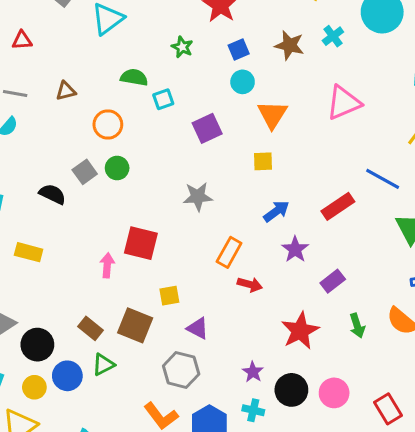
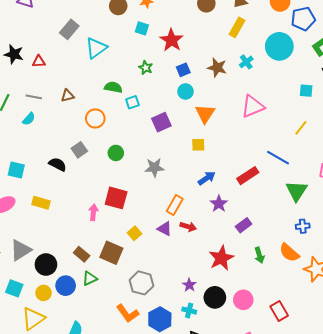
green circle: (117, 168) -> (116, 153), moved
yellow square: (169, 296) -> (134, 233), turned -32
purple triangle: (198, 328) -> (165, 229), moved

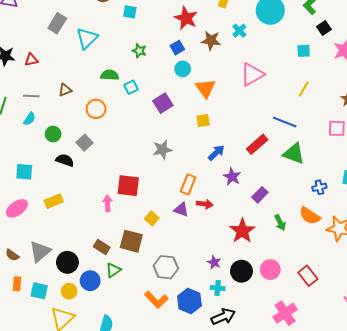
red star: (171, 40) -> (186, 18), moved
green circle: (116, 153) -> (53, 134), moved
green triangle: (297, 191) -> (294, 154), moved, turned -35
yellow rectangle: (41, 203) -> (54, 201), turned -30

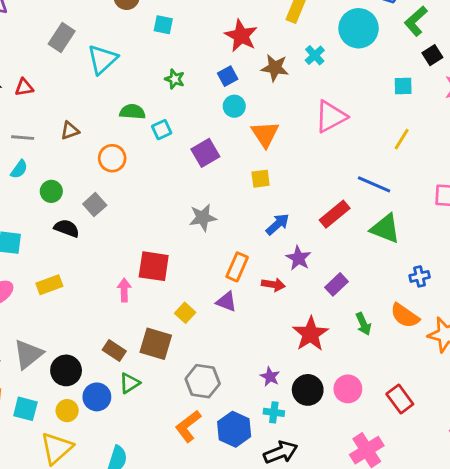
red arrow: (205, 204) -> (273, 285), moved
orange L-shape: (156, 300) -> (188, 426), turned 95

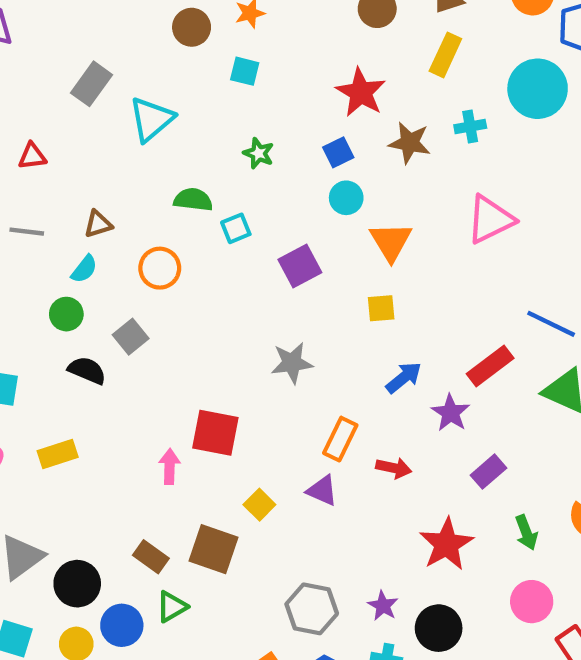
cyan cross: (315, 55) -> (470, 126), turned 30
cyan semicircle: (19, 169) -> (84, 269), moved
purple star: (299, 258) -> (451, 413), moved
gray hexagon: (203, 381) -> (312, 609), moved
pink circle: (348, 389) -> (532, 602), moved

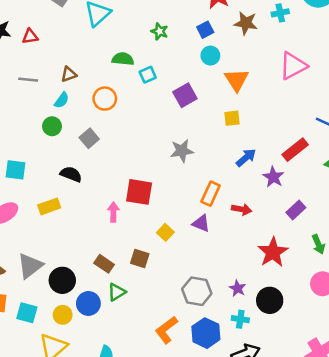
black semicircle: (87, 370) -> (71, 174), moved
brown square: (214, 549) -> (140, 259), size x0.7

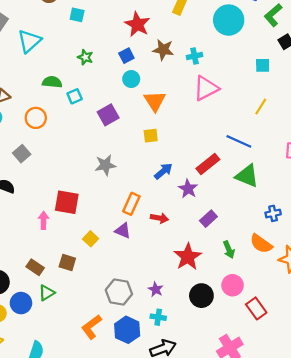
cyan cross: (280, 13) -> (194, 56), moved
black circle: (270, 300) -> (201, 296), moved

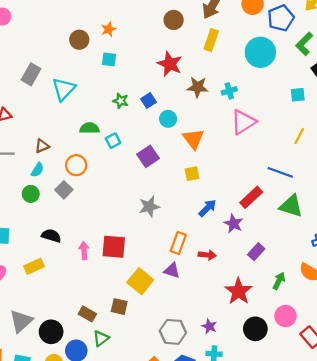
blue square: (126, 56) -> (149, 100), moved
gray square: (22, 154) -> (64, 190), moved
pink arrow: (44, 220) -> (84, 251), moved
yellow square: (91, 239) -> (140, 281), size x1.6
green arrow: (229, 250) -> (279, 281), turned -126

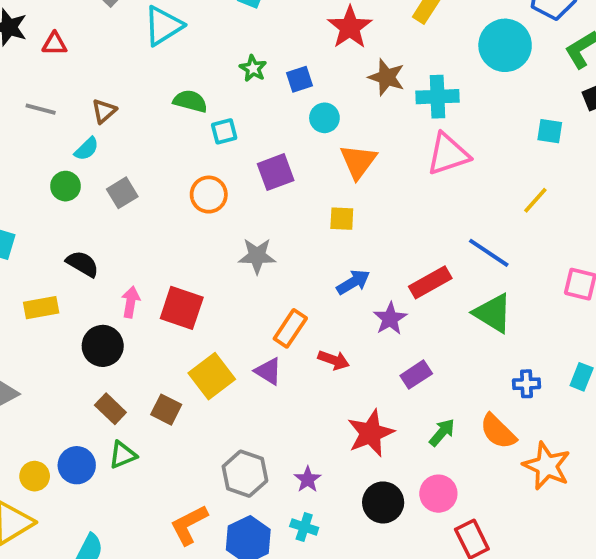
cyan cross: (229, 91) -> (438, 97), size x1.5
brown triangle: (42, 146) -> (104, 111), turned -32
orange circle: (76, 165) -> (209, 195), moved
black circle: (51, 332) -> (103, 346), moved

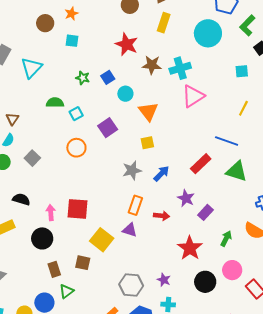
gray star: (257, 256) -> (132, 170), moved
purple star: (390, 319) -> (186, 198), moved
brown rectangle: (110, 409) -> (54, 269), turned 42

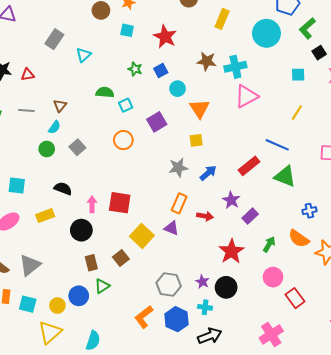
red star: (127, 44) -> (165, 37), moved
cyan triangle: (31, 68) -> (83, 55), size x0.7
brown square: (83, 263) -> (121, 258), turned 35
black circle: (205, 282) -> (226, 287), moved

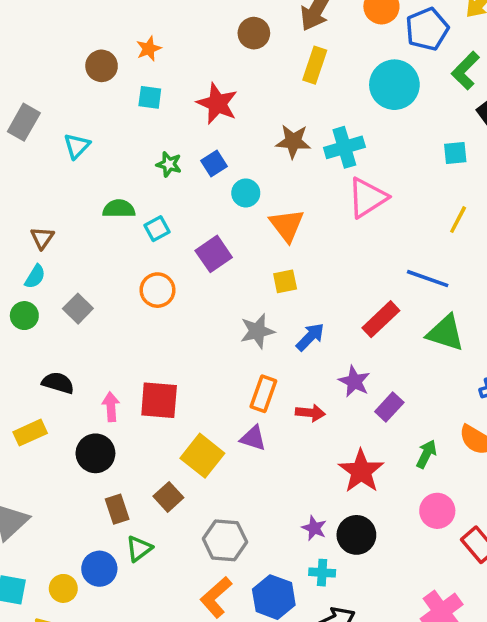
gray hexagon: (169, 285) -> (225, 540), moved

